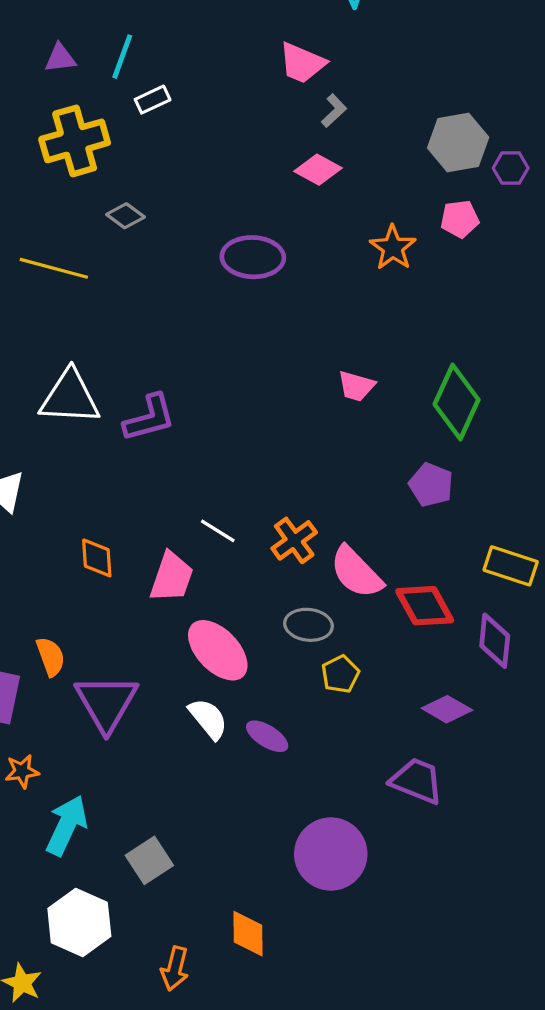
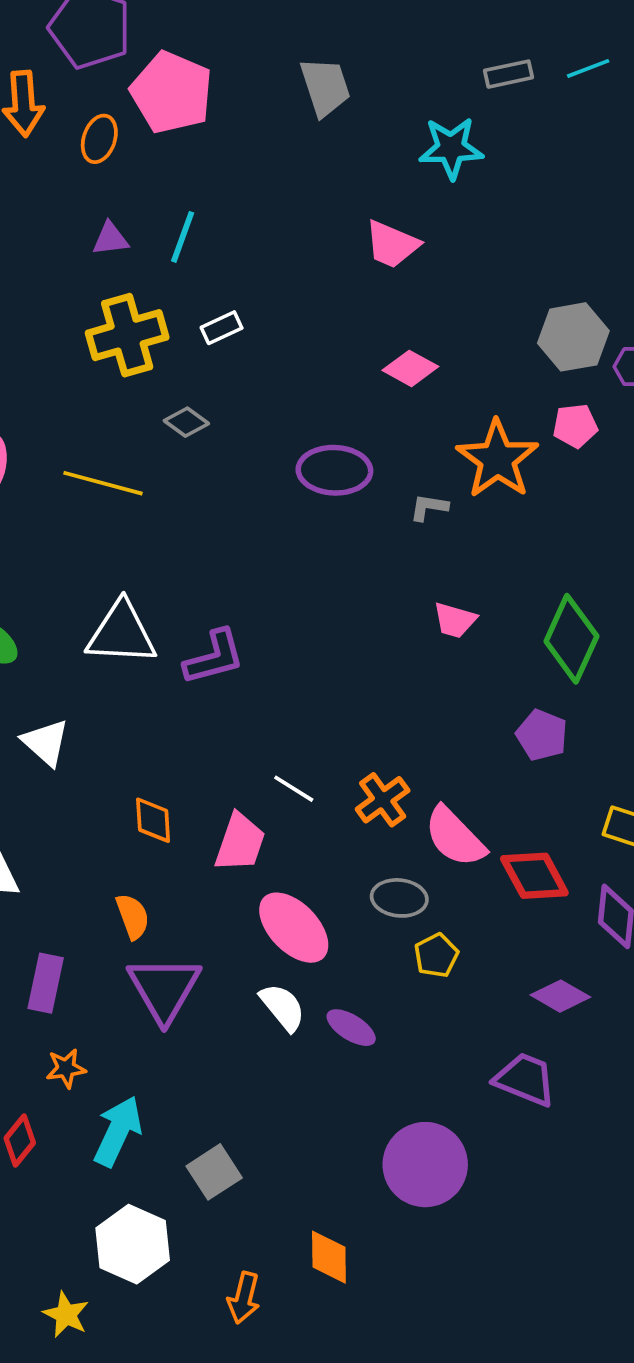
white rectangle: (153, 100) -> (222, 328), moved
gray L-shape: (334, 111) -> (429, 507), moved, turned -128
orange star: (393, 248) -> (497, 459), size x1.5
orange semicircle: (51, 657) -> (133, 916), moved

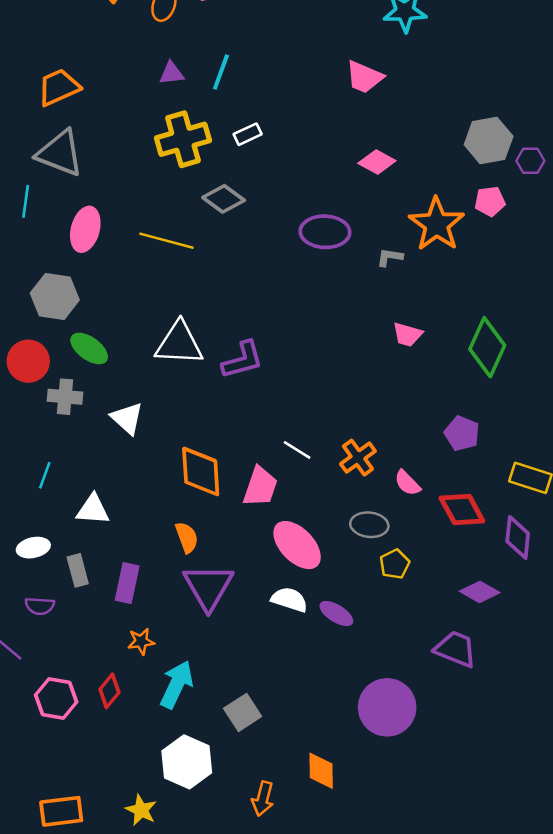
gray diamond: (186, 422) -> (224, 199), size x1.4
purple pentagon: (542, 735) -> (462, 433), moved
orange diamond: (153, 820) -> (201, 471), size x1.6
pink semicircle: (455, 837) -> (407, 483), size x0.6
white semicircle: (283, 1007) -> (289, 600), turned -33

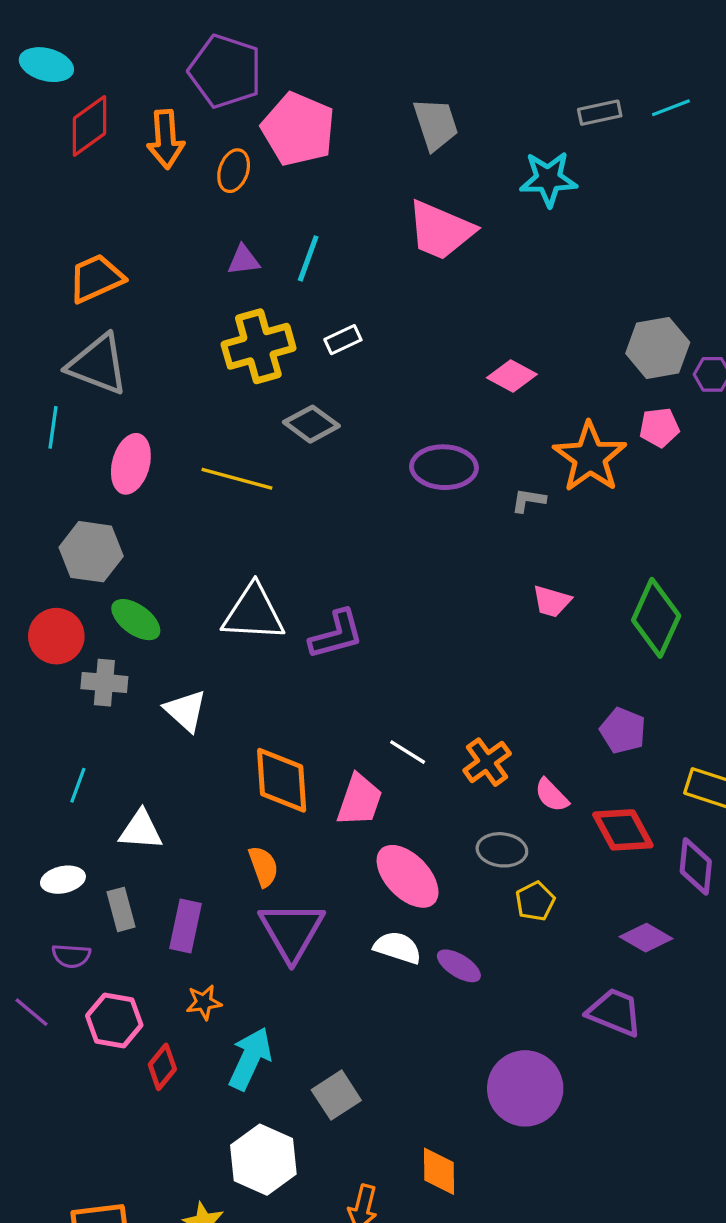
pink trapezoid: (364, 77) -> (441, 230), moved, size x1.4
pink hexagon: (56, 698) -> (114, 1020), moved

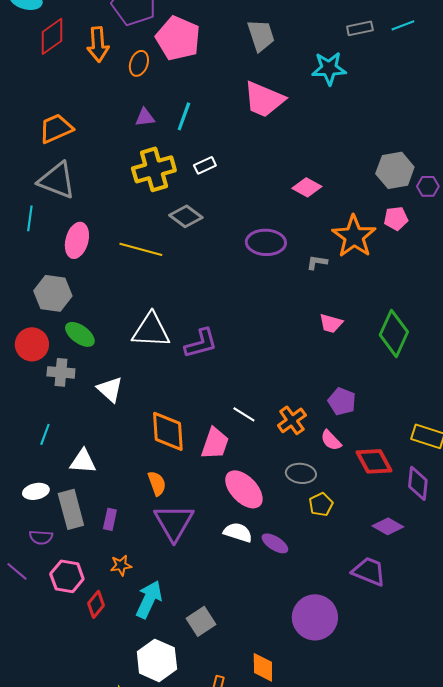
purple pentagon: (623, 731) -> (342, 401), moved
gray rectangle: (121, 909) -> (71, 509), size x1.5
purple rectangle: (186, 926) -> (110, 519), size x0.7

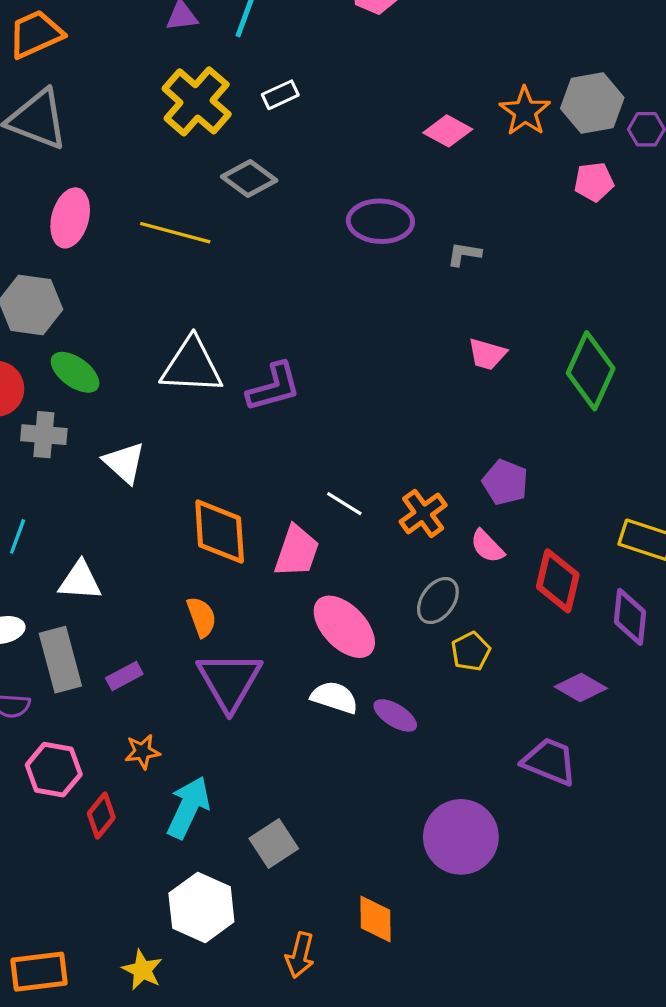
yellow cross: (154, 169) -> (197, 101), turned -33
orange star: (354, 236) -> (525, 111), moved, size x0.7
red diamond: (374, 461) -> (558, 581), turned 42
gray ellipse: (301, 473) -> (438, 600), turned -60
purple rectangle: (110, 519) -> (124, 676), turned 50

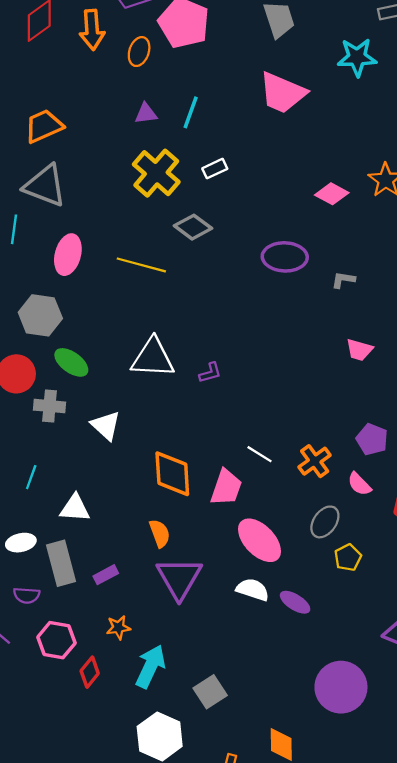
purple L-shape: (274, 387) -> (210, 373), size x0.6

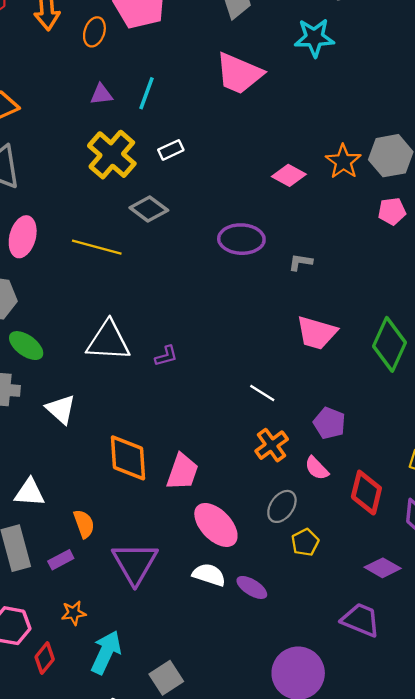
pink trapezoid: (359, 350) -> (317, 333), size x1.5
white line: (260, 454) -> (262, 393), moved
orange semicircle: (160, 533) -> (84, 524), moved

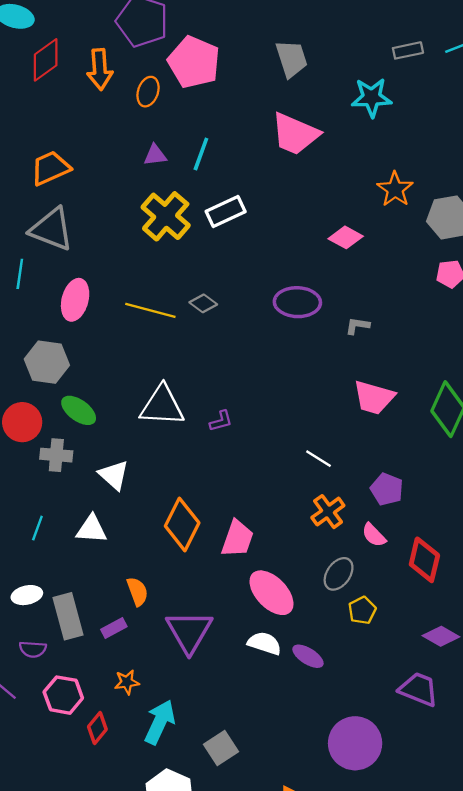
white rectangle: (171, 150) -> (226, 212), size x1.5
orange star: (343, 162) -> (395, 189), moved
gray diamond: (149, 209) -> (203, 303), moved, size x0.7
orange diamond: (128, 458) -> (182, 524), turned 30
white triangle: (30, 493) -> (92, 529), moved

